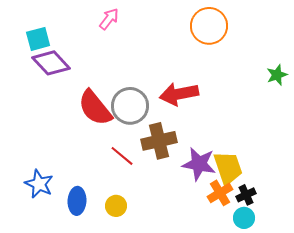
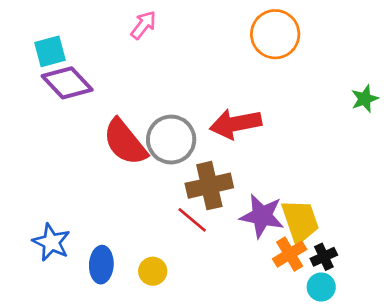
red line: (122, 156) -> (192, 220), moved

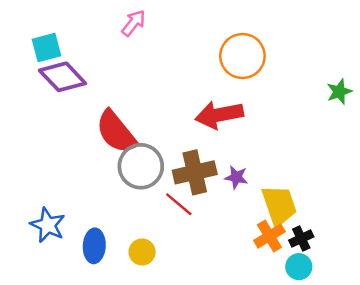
orange circle: (275, 34) -> (242, 56), moved
gray circle: (171, 140) -> (141, 166), moved
purple star: (262, 216) -> (236, 177), moved, size x0.6

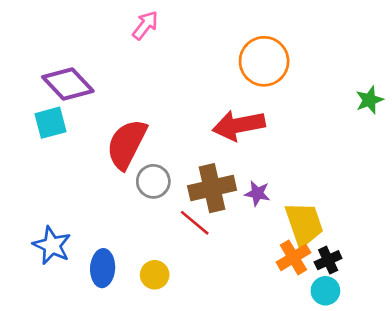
cyan square: (47, 47) -> (51, 123), moved
red semicircle: (116, 132) -> (127, 144), turned 66
gray circle: (141, 166) -> (153, 181), size x0.7

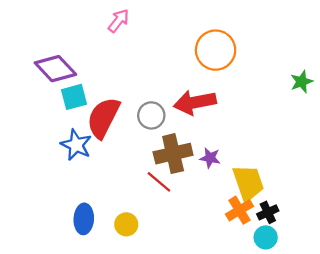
cyan square: (51, 123) -> (74, 97), moved
gray circle: (153, 181) -> (151, 115), moved
blue star: (52, 245) -> (76, 145), moved

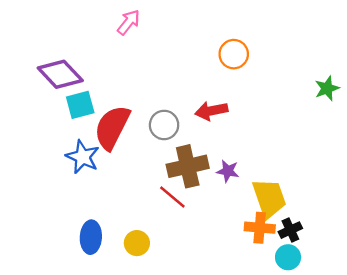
orange circle: (216, 50) -> (234, 54), size x0.7
red arrow: (195, 102) -> (211, 111), size x0.7
orange cross: (240, 210) -> (260, 228), turned 36

